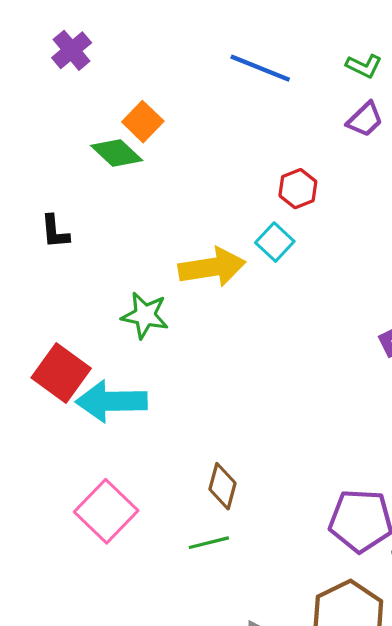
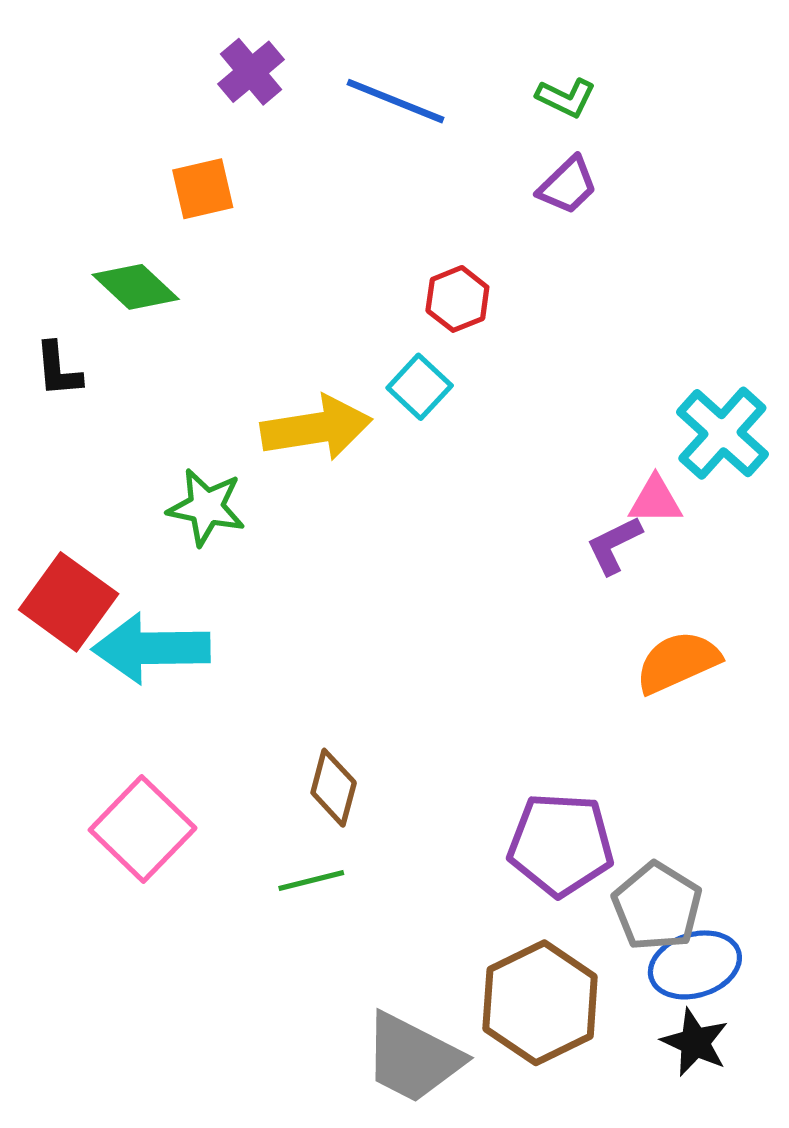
purple cross: (72, 50) -> (251, 72), moved
orange square: (143, 122) -> (203, 189), turned 33
green diamond: (117, 153) -> (136, 287), moved

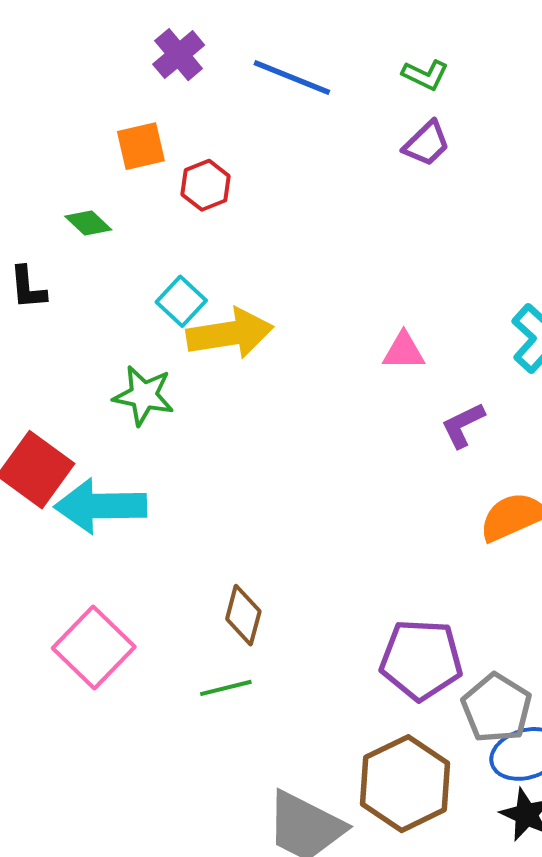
green diamond: (136, 287) -> (88, 223), size x0.7
red hexagon: (457, 299) -> (206, 185), moved
cyan square: (420, 387) -> (181, 301), moved
pink triangle: (655, 500) -> (404, 351), moved

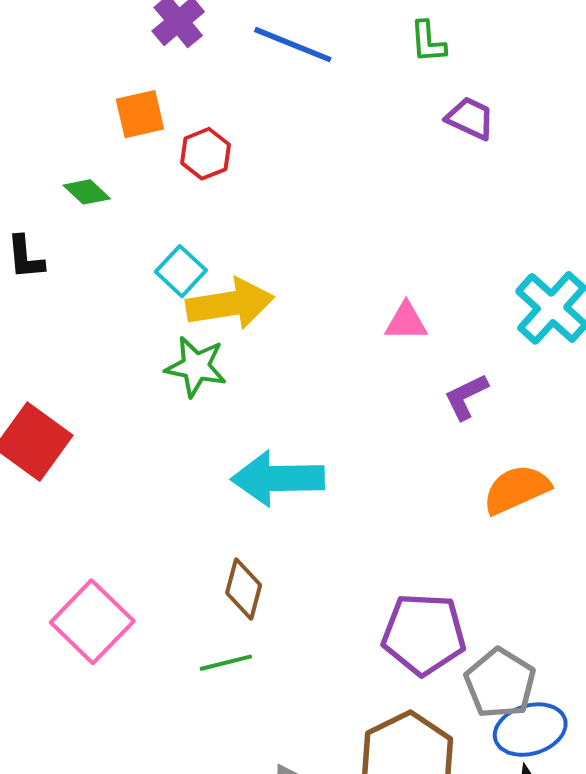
green L-shape: (425, 75) -> (428, 42), turned 60
purple trapezoid: (427, 144) -> (470, 118), moved, turned -111
green star: (144, 395) -> (196, 367), moved
cyan arrow: (100, 506) -> (278, 478), moved

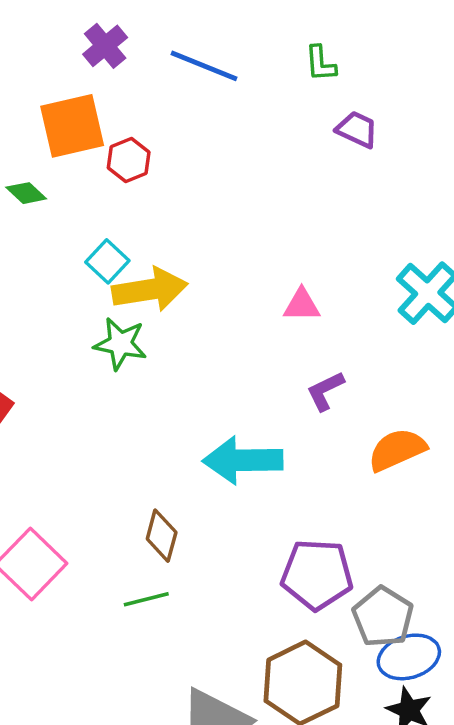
orange square: (140, 114) -> (72, 126), size x1.5
purple L-shape: (466, 397) -> (325, 391), moved
cyan arrow: (278, 478) -> (243, 460), moved

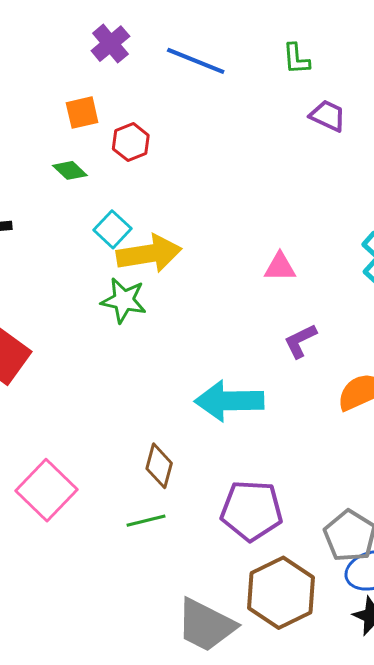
orange square: (72, 126) -> (82, 113), size x0.6
green diamond: (26, 193) -> (70, 170), moved
purple pentagon: (317, 575) -> (252, 510), moved

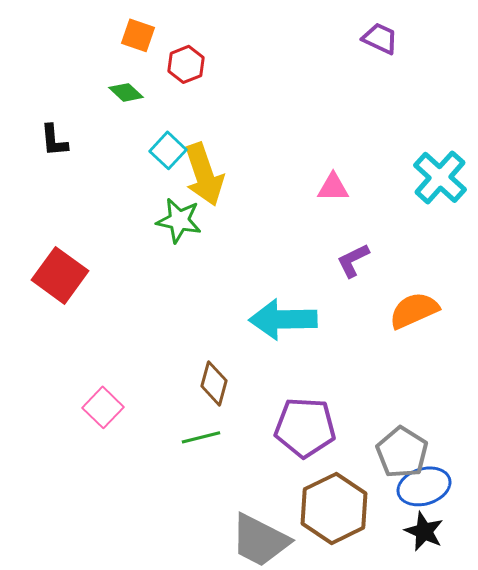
orange square: (82, 113) -> (138, 35), turned 32
yellow arrow: (149, 254) -> (204, 174), turned 80
pink square: (47, 490) -> (103, 407), size x0.7

